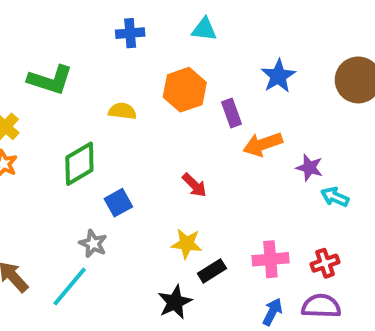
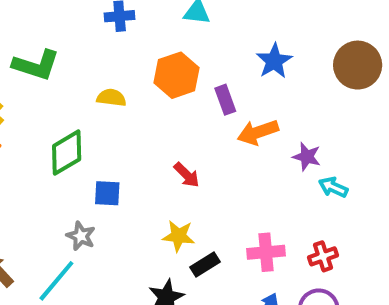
blue square: (118, 203) -> (107, 193), turned 32

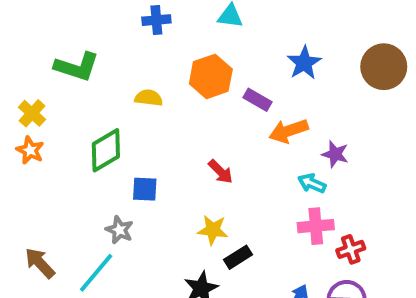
purple rectangle: (225, 100) -> (257, 100), turned -40
cyan arrow: (333, 187) -> (312, 183), moved
pink cross: (266, 252) -> (316, 226), moved

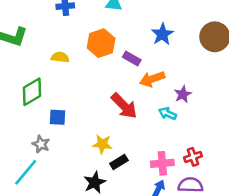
purple star: (335, 154) -> (183, 94), turned 30
red arrow: (221, 172) -> (124, 106), moved, size x1.6
pink cross: (316, 226) -> (162, 163), moved

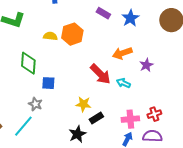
orange hexagon: (101, 43) -> (72, 34), moved
purple rectangle: (132, 59) -> (103, 13), moved
green diamond: (32, 92) -> (28, 63), turned -55
cyan arrow: (167, 113) -> (123, 83), moved

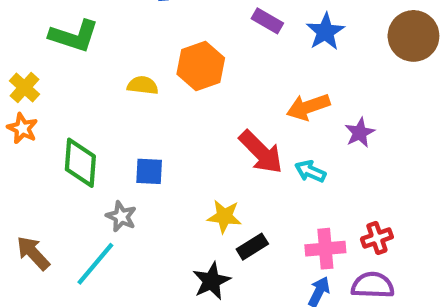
yellow semicircle: (50, 36) -> (143, 85), moved
green diamond: (28, 63) -> (80, 163), moved

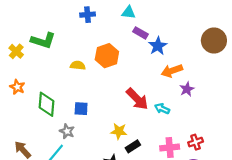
blue star: (325, 32) -> (158, 46), moved
yellow cross: (25, 88) -> (16, 51), moved
orange arrow: (308, 107) -> (172, 71), moved

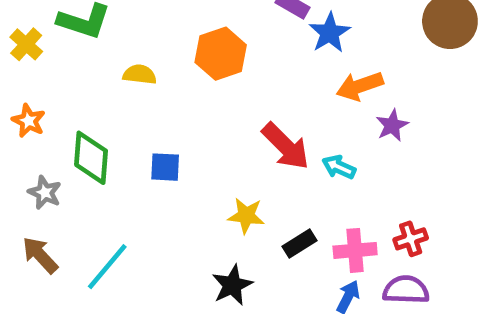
yellow semicircle: (78, 65) -> (140, 74), moved
gray star: (67, 131) -> (45, 193), moved
black rectangle: (133, 146) -> (299, 243), moved

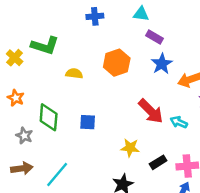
blue star: (330, 33) -> (162, 64), moved
brown arrow: (40, 255) -> (22, 168), turned 125

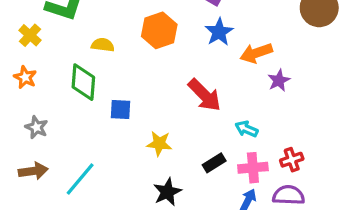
yellow cross: (15, 58) -> (30, 35), moved
green diamond: (49, 117) -> (83, 82), moved
cyan arrow: (179, 122) -> (246, 129), moved
yellow star: (130, 148) -> (159, 143), moved

